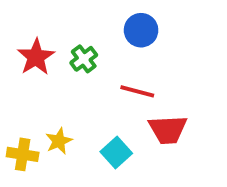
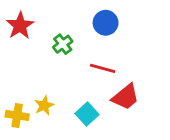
red star: (36, 57) -> (20, 26), moved
red trapezoid: (168, 130) -> (126, 97), turned -36

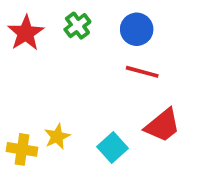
green cross: (63, 44) -> (77, 26), moved
red line: (103, 68) -> (142, 72), moved

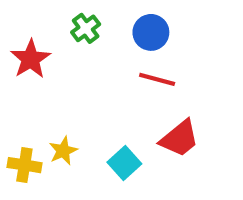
red star: (26, 33) -> (31, 59), moved

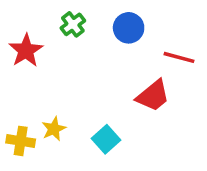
red line: (157, 79) -> (179, 57), moved
red trapezoid: (179, 139) -> (153, 96), moved

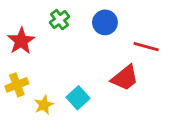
cyan square: (106, 139) -> (78, 98), moved
yellow cross: (21, 141) -> (17, 85), moved, turned -30

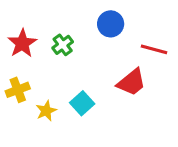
green cross: (59, 20) -> (63, 45), moved

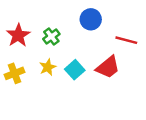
cyan square: (82, 103) -> (75, 70), moved
yellow star: (46, 111) -> (48, 67), moved

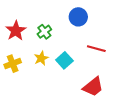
red line: (126, 40) -> (96, 49), moved
red trapezoid: (108, 67) -> (93, 87), moved

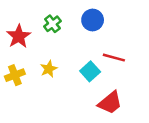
green cross: (44, 32) -> (52, 24), moved
cyan square: (64, 60) -> (90, 71), moved

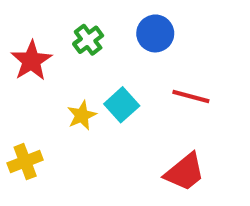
cyan square: (90, 71) -> (122, 105), moved
yellow cross: (15, 75) -> (25, 162), moved

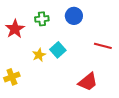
green cross: (88, 40) -> (42, 19), turned 32
red line: (191, 96) -> (103, 46), moved

